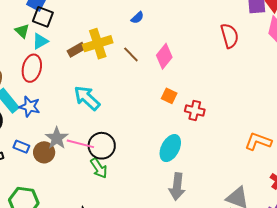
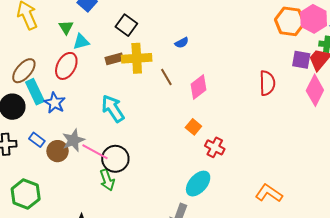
black square: (43, 17) -> (126, 25), moved
cyan ellipse: (170, 148) -> (198, 184), moved

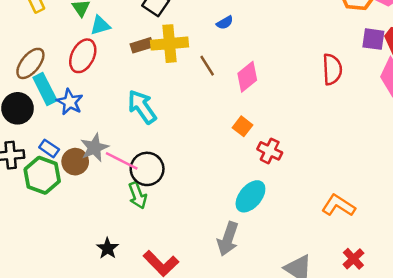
green hexagon: (26, 194) -> (42, 175), moved

